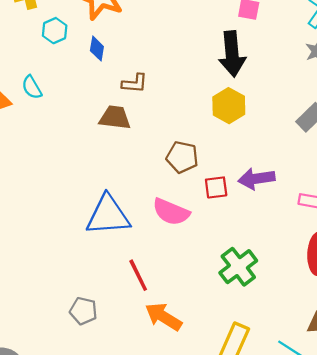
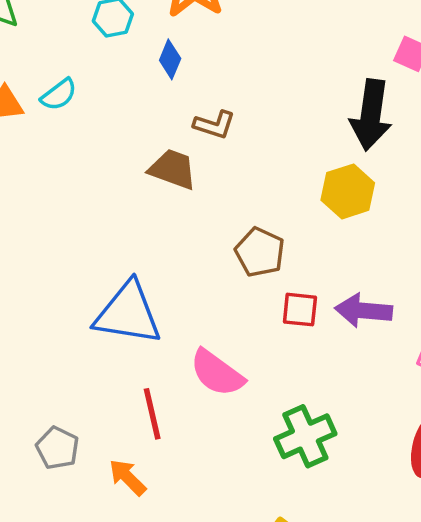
cyan semicircle: (32, 87) -> (59, 95), turned -110
pink semicircle: (171, 212) -> (217, 373), moved
orange arrow: (163, 317) -> (128, 477), moved, size x0.7

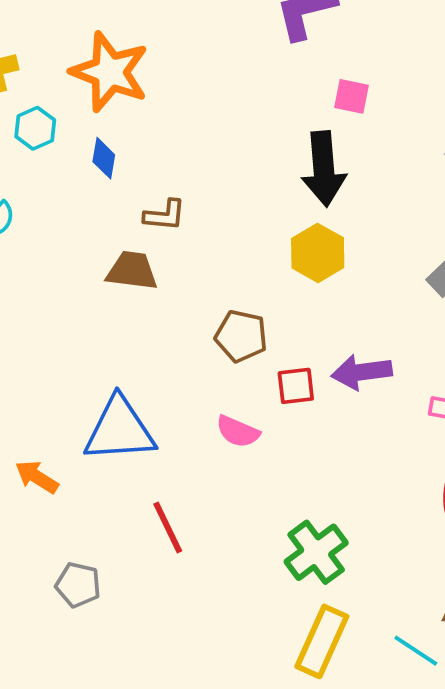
pink semicircle: (217, 373) -> (238, 432), moved, size x0.7
green cross: (305, 436) -> (316, 552), moved
orange arrow: (128, 477) -> (37, 477), moved

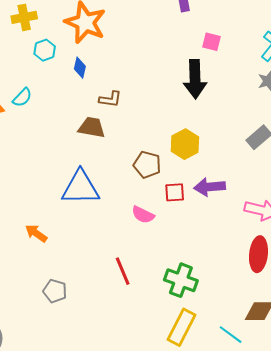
yellow hexagon: (318, 253) -> (185, 144), moved
blue triangle: (119, 430) -> (81, 188), moved
red line: (168, 528) -> (123, 271), moved
green cross: (316, 552) -> (181, 280), turned -36

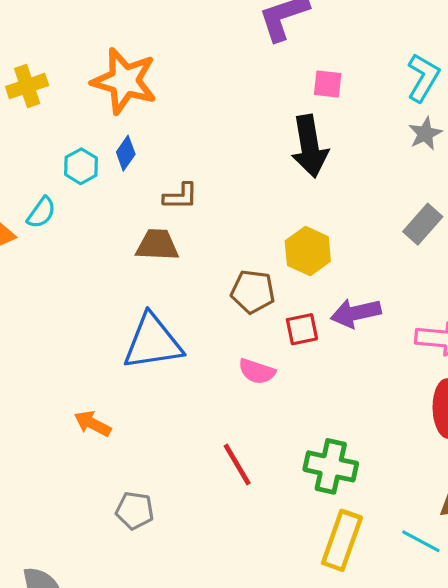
cyan hexagon: (45, 50) -> (81, 166), moved
blue diamond: (80, 68) -> (126, 153), turned 30

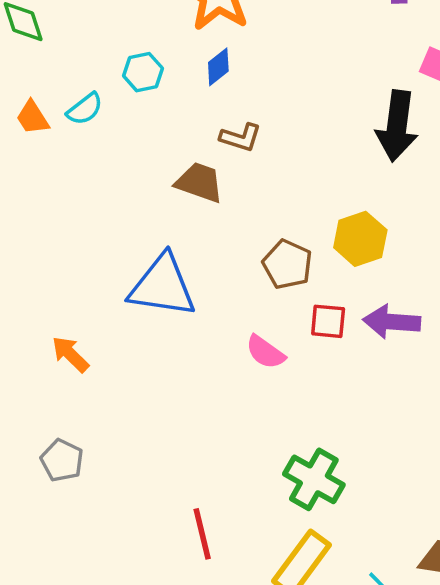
blue diamond: (126, 153) -> (218, 67), moved
red line: (237, 464) -> (202, 534), moved
gray pentagon: (135, 511) -> (62, 460), moved

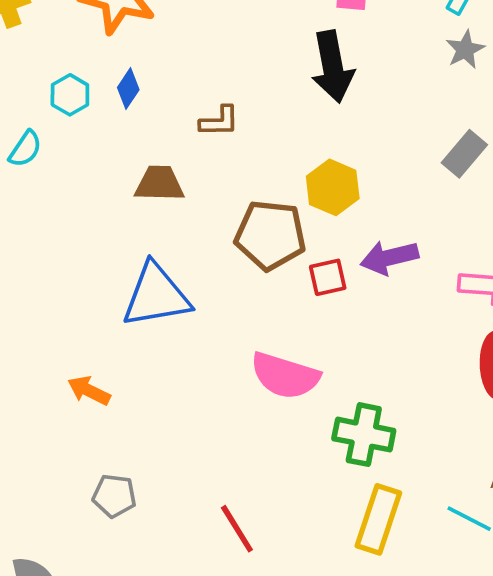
blue diamond: (218, 67) -> (128, 89), moved
brown L-shape: (241, 137) -> (219, 121), moved
brown pentagon: (287, 264) -> (270, 235), size x1.4
pink semicircle: (265, 352) -> (285, 376), moved, size x1.6
red line: (202, 534) -> (237, 529), moved

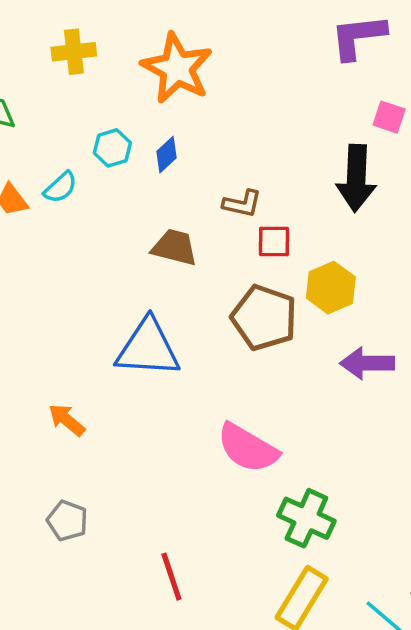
red square: (328, 277) -> (274, 241), moved

